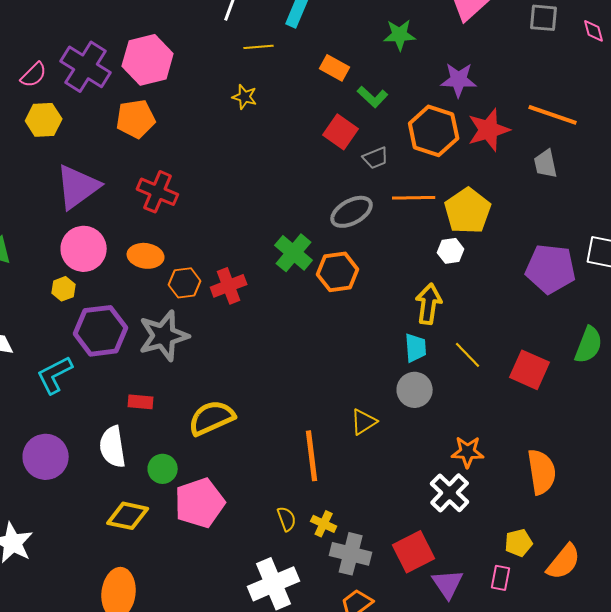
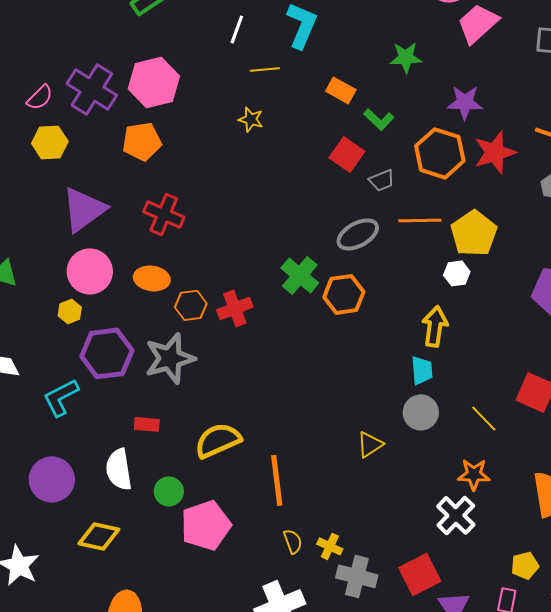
yellow line: (468, 355) -> (484, 418), moved
orange line: (312, 456) -> (277, 480), moved
yellow diamond: (128, 516) -> (99, 536), moved

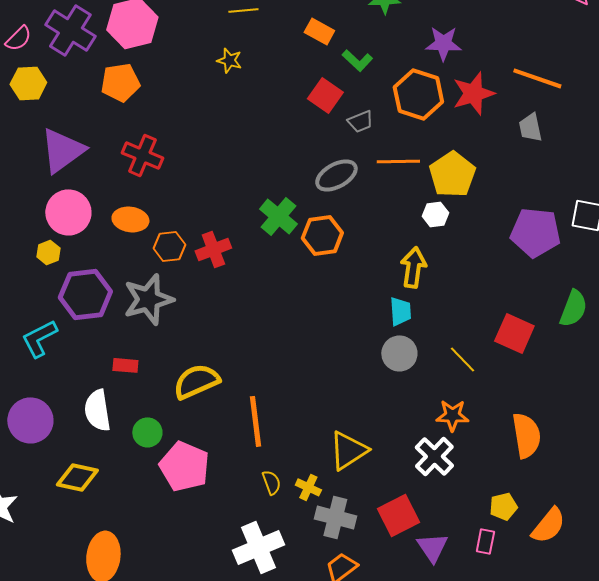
yellow triangle: (370, 444) -> (348, 450), moved, size x1.5
pink pentagon: (206, 525) -> (184, 466), turned -30

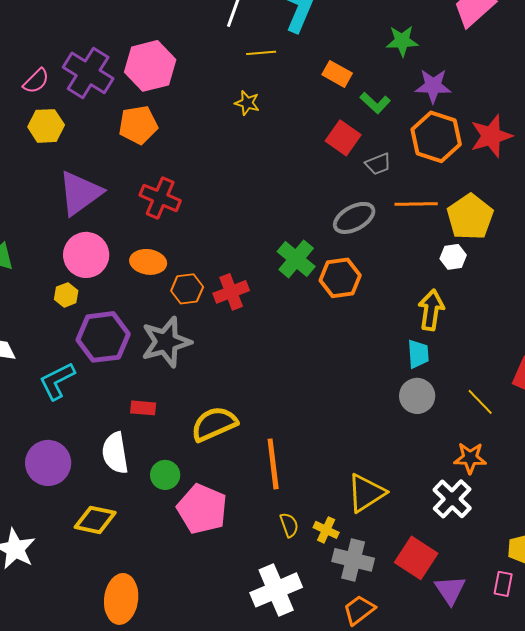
purple star: (443, 43) -> (433, 86), moved
red square: (398, 515) -> (416, 558), turned -30

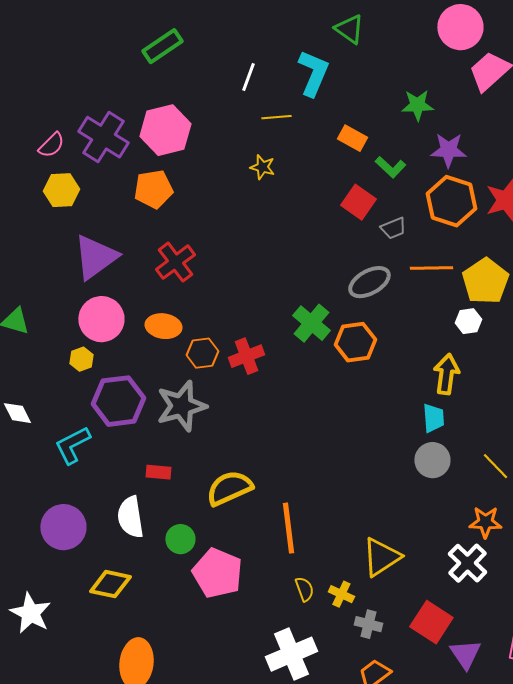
red cross: (160, 198) -> (175, 262), turned 30
gray cross: (353, 560) -> (368, 624), size x0.7

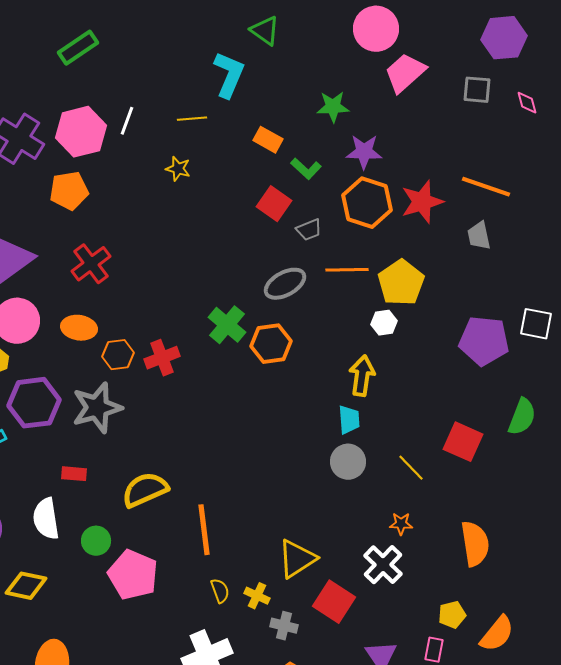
white line: (248, 77) -> (127, 121), moved
orange star: (485, 522) -> (401, 524), size x0.7
red square: (431, 622) -> (334, 602), moved

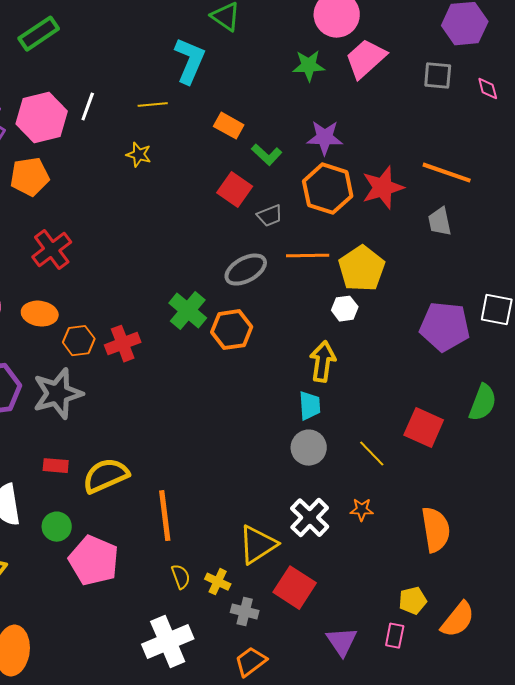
green star: (333, 107) -> (309, 66), moved
red rectangle: (74, 474) -> (56, 466), moved
white cross: (383, 565) -> (310, 518), moved

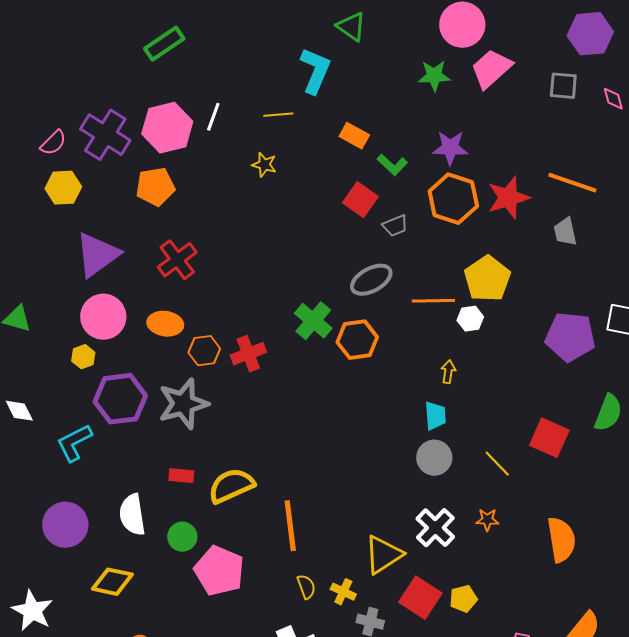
orange line: (308, 256) -> (433, 301), moved
yellow arrow: (323, 362) -> (448, 372), size x0.6
yellow pentagon: (413, 601) -> (463, 599), moved

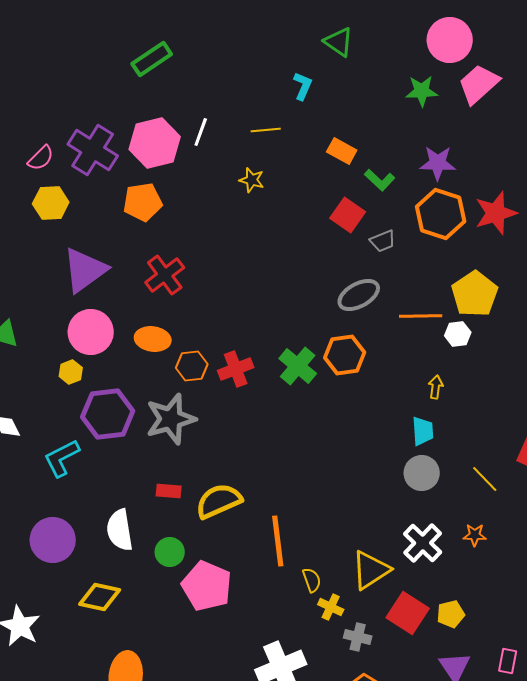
cyan L-shape: (315, 71) -> (303, 86), size x0.6
green cross: (313, 321) -> (298, 366), moved
yellow semicircle: (306, 587) -> (312, 580), moved

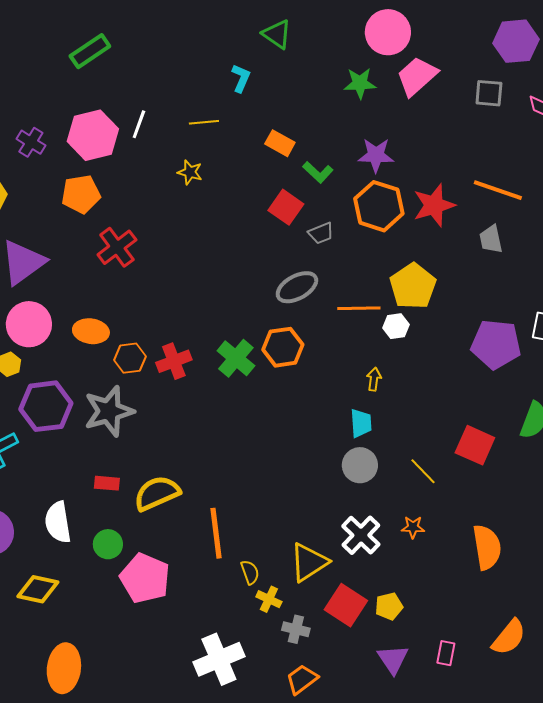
purple cross: (93, 150) -> (31, 142), size x0.6
red cross: (165, 275) -> (117, 247), moved

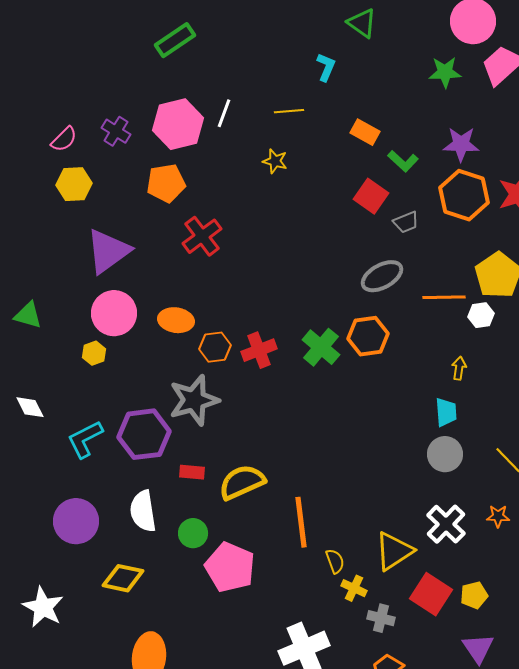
purple hexagon: (46, 406) -> (144, 434), moved

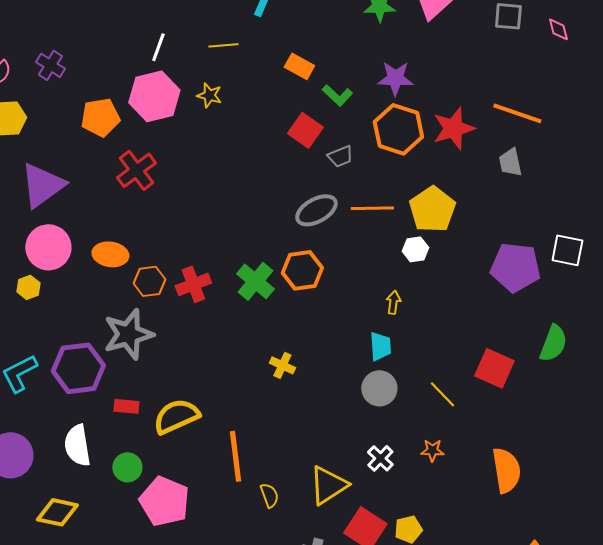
pink hexagon: (178, 124) -> (154, 96), moved
orange line: (444, 297) -> (372, 208), moved
white cross: (446, 524) -> (380, 458), size x0.7
yellow cross: (354, 588) -> (282, 365), moved

